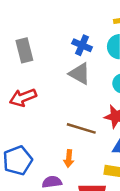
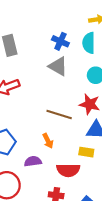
orange arrow: (69, 159) -> (48, 141), turned -32

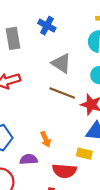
blue cross: (60, 41) -> (47, 26), moved
brown line: (59, 115) -> (62, 93), moved

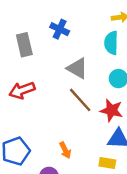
brown line: (62, 93) -> (80, 100), turned 30

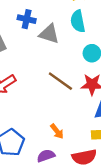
gray triangle: (77, 68) -> (49, 34), moved

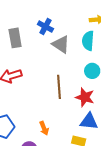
brown line: (60, 81) -> (59, 87), turned 35

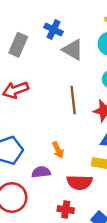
gray rectangle: (15, 38) -> (18, 45), turned 36

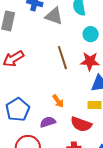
red semicircle: (80, 182) -> (81, 124), turned 30

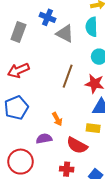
brown line: (62, 58) -> (68, 76), turned 30
blue pentagon: (18, 109) -> (16, 108), moved

